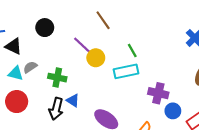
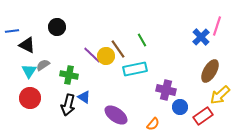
brown line: (103, 20) -> (118, 49), moved
purple line: (82, 45) -> (92, 55), moved
green line: (132, 50) -> (142, 40), moved
cyan triangle: (16, 73) -> (29, 71), turned 49

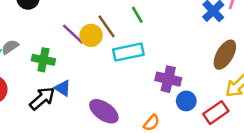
black arrow: (68, 105) -> (42, 98), turned -145

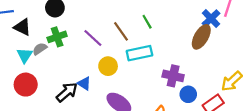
yellow circle: (91, 35) -> (108, 66), moved
brown ellipse: (225, 55) -> (201, 37), moved
green cross: (43, 60) -> (57, 37), moved, turned -30

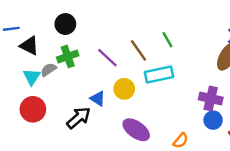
purple cross: (173, 76) -> (211, 99), moved
blue triangle: (84, 83) -> (98, 99), moved

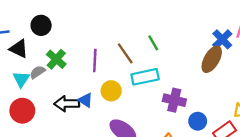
black circle: (65, 24) -> (41, 25), moved
green cross: (68, 56) -> (56, 59), turned -30
purple line: (107, 58) -> (95, 60), turned 50
purple cross: (211, 99) -> (174, 100), moved
black arrow: (79, 118) -> (67, 104), moved, turned -140

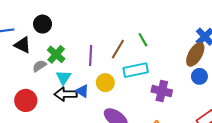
brown line: (125, 53) -> (118, 49), turned 66
cyan triangle: (21, 79) -> (63, 77), moved
blue circle: (198, 121) -> (199, 76), moved

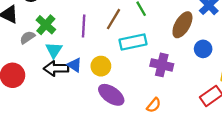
brown ellipse: (195, 54) -> (182, 25), moved
yellow circle: (105, 83) -> (101, 66), moved

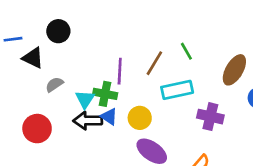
green cross: (46, 25) -> (105, 94), moved, turned -30

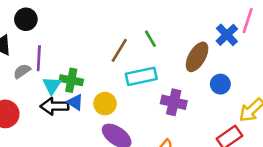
purple line: (120, 71) -> (39, 58), moved

